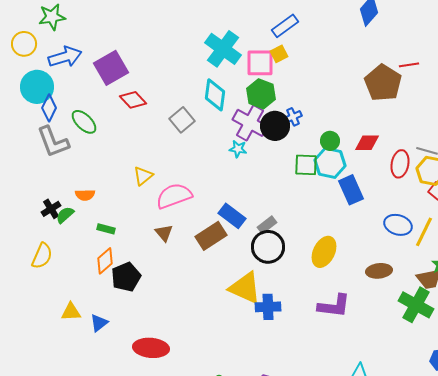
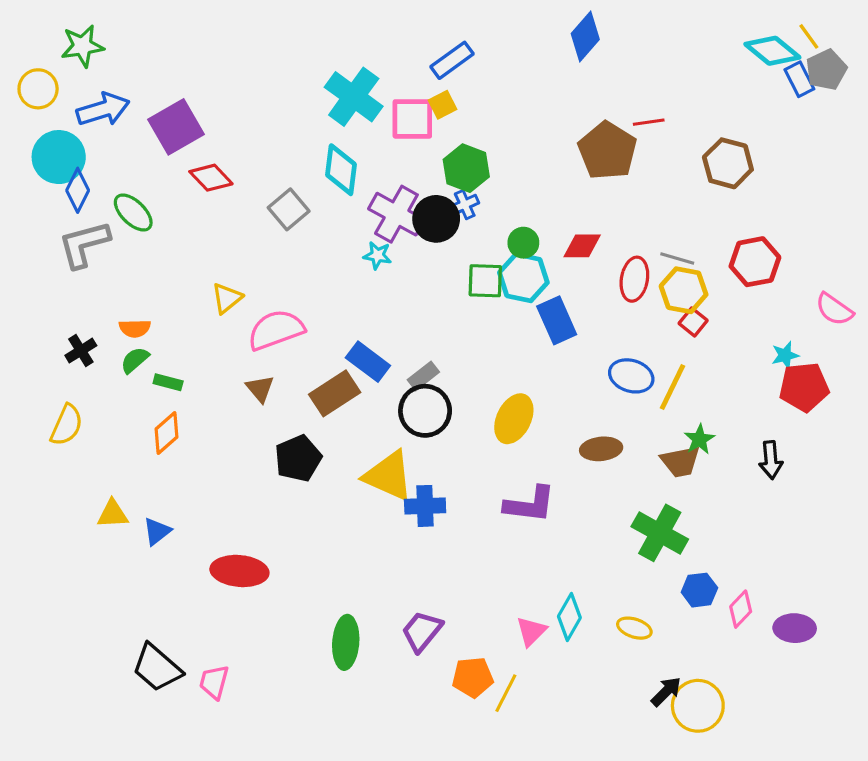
green hexagon: (261, 94) -> (466, 168), moved
gray L-shape: (53, 142) -> (84, 244), turned 96
green semicircle: (65, 215) -> (135, 360), moved
black pentagon: (126, 277) -> (298, 458), moved
green cross: (416, 305) -> (660, 533), moved

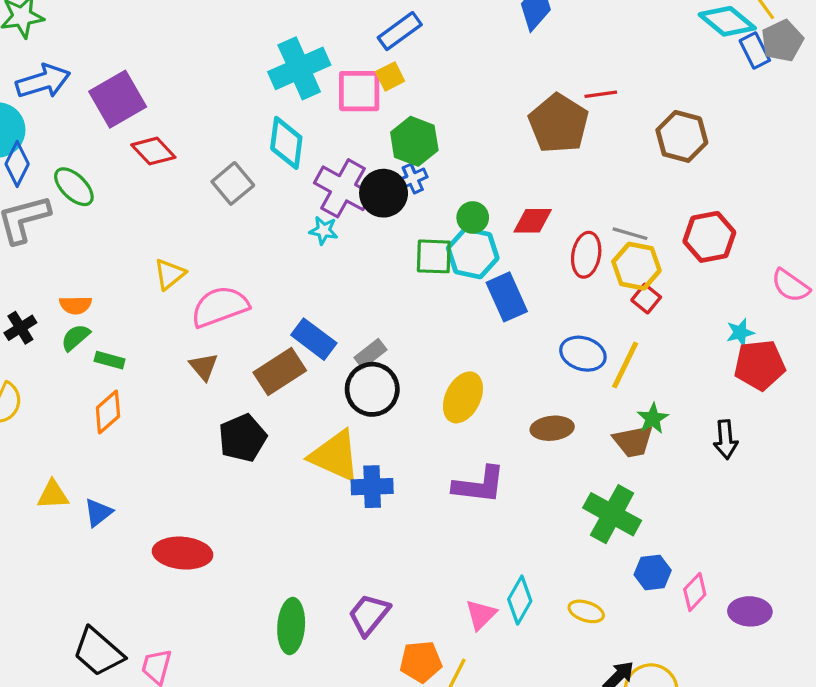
cyan cross: (354, 97) -> (299, 68), turned 30

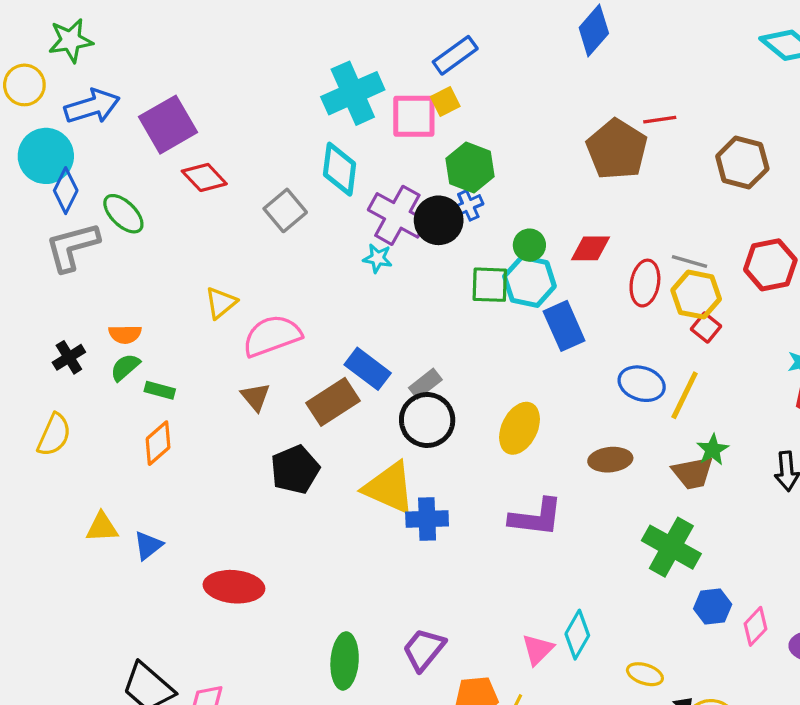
yellow ellipse: (586, 611) -> (645, 674), moved

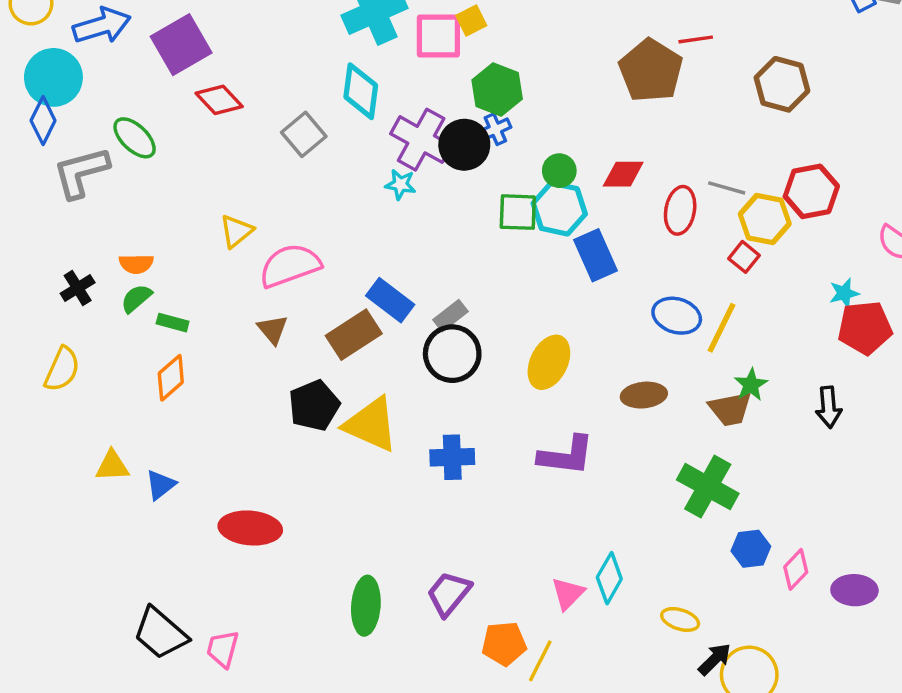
blue diamond: (66, 191) -> (43, 121), moved
yellow hexagon: (696, 295) -> (765, 219), moved
yellow triangle: (389, 488) -> (371, 424), moved

